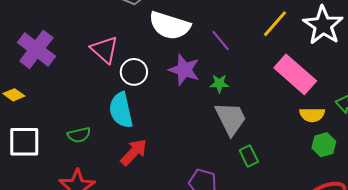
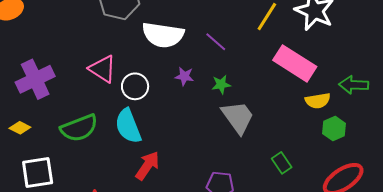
purple cross: (36, 49) -> (35, 79), turned 36
purple star: (184, 70) -> (184, 76), size x0.6
green semicircle: (79, 135) -> (79, 128), moved, size x1.6
green rectangle: (249, 156) -> (282, 163), moved

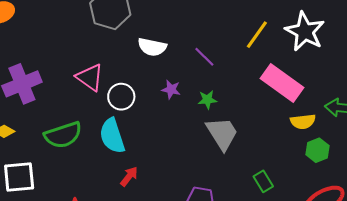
white semicircle: (163, 35) -> (152, 47), size x0.7
red arrow: (147, 166) -> (129, 176), size x0.7

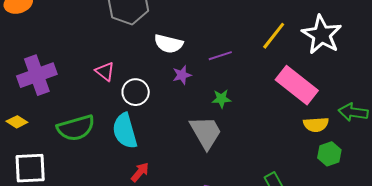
purple line: (204, 57) -> (220, 56), turned -65
pink triangle: (90, 77) -> (105, 71), size x0.7
purple star: (171, 90) -> (182, 75), moved, turned -30
gray trapezoid: (222, 133) -> (206, 132), moved

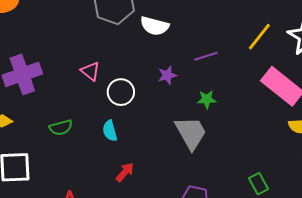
white semicircle: (168, 44) -> (155, 26), moved
green semicircle: (76, 128) -> (61, 127), size x0.6
cyan semicircle: (125, 131) -> (110, 131), size x0.6

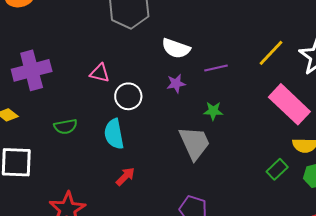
white semicircle: (155, 26) -> (176, 48), moved
pink triangle: (90, 71) -> (100, 73), turned -30
cyan semicircle: (110, 131) -> (114, 134), size x1.4
green rectangle: (259, 184) -> (277, 169), moved, turned 70

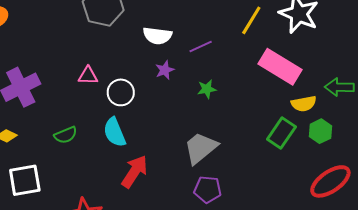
gray trapezoid: (194, 143) -> (201, 148), moved, turned -93
green rectangle: (277, 169) -> (281, 133), size x1.4
red arrow: (125, 176) -> (135, 172), size x1.6

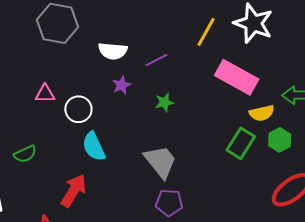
cyan semicircle: (115, 132) -> (94, 147), moved
gray trapezoid: (201, 148) -> (160, 161), turned 93
red arrow: (135, 172) -> (74, 191), moved

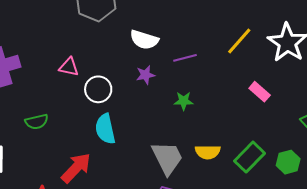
pink rectangle: (237, 77) -> (260, 92), size x0.5
yellow semicircle: (262, 113) -> (208, 152), moved

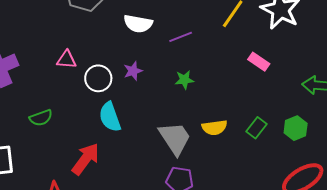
purple star: (145, 75) -> (133, 71), moved
green rectangle: (249, 157) -> (256, 128), size x0.7

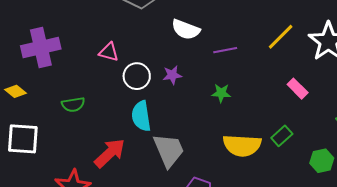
yellow semicircle: (214, 128) -> (242, 145), size x1.5
green rectangle: (256, 128) -> (282, 136), moved
gray trapezoid: (175, 138) -> (169, 150), moved

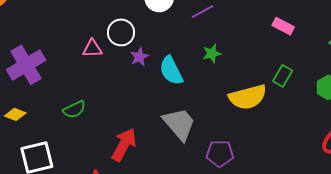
purple star: (172, 75) -> (139, 57), moved
white circle: (137, 76) -> (121, 32), moved
cyan semicircle: (141, 116) -> (171, 71), moved

